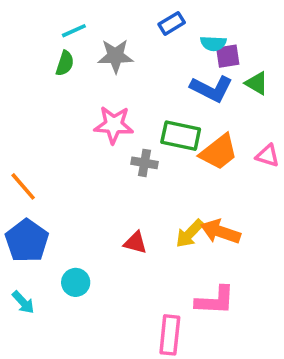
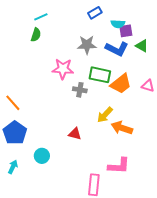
gray star: (115, 56) -> (87, 45), moved
yellow arrow: (190, 233) -> (105, 115), moved
cyan arrow: (23, 302) -> (13, 167), turned -112

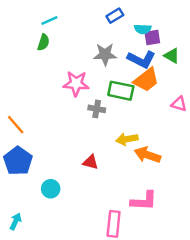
orange trapezoid: (121, 84) -> (146, 80), moved
yellow arrow: (105, 115) -> (127, 139), turned 36
cyan arrow: (13, 167) -> (16, 221), moved

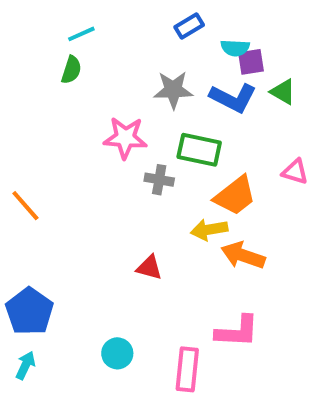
orange trapezoid: (146, 80) -> (235, 196), moved
blue pentagon: (18, 161) -> (29, 311), moved
cyan circle: (51, 189) -> (117, 353), moved

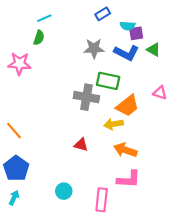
pink star: (125, 138) -> (19, 64), moved
gray cross: (159, 180) -> (86, 97), size x1.6
orange line: (25, 206) -> (14, 131), moved
orange arrow: (243, 256) -> (125, 150), moved

